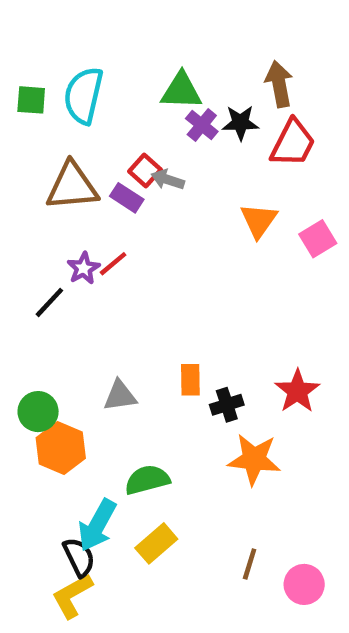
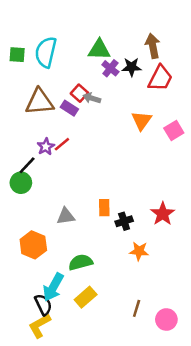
green circle: (38, 412) -> (21, 183), moved
orange star: (254, 459) -> (139, 251), size x0.7

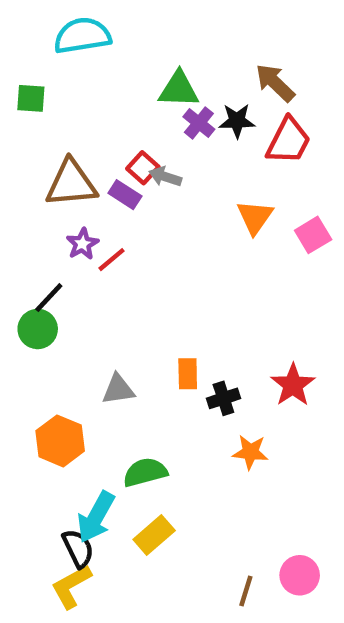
brown arrow: (153, 46) -> (275, 83), turned -35
cyan semicircle: (46, 52) -> (82, 36), moved, turned 68
purple star: (46, 147) -> (82, 244), moved
brown line: (137, 308) -> (246, 591), moved

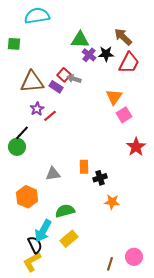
pink square: (313, 235) -> (124, 115), moved
red star: (293, 385) -> (136, 147), moved

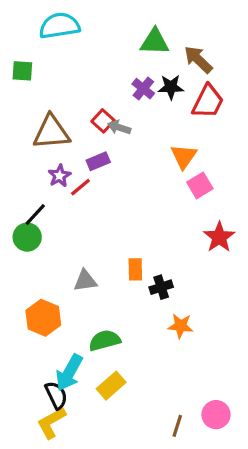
green triangle: (80, 40) -> (155, 42), moved
purple rectangle: (56, 87) -> (98, 161), moved, turned -56

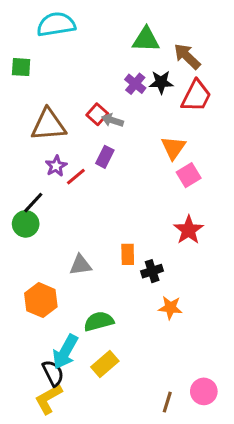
purple rectangle: (98, 161) -> (105, 157), moved, turned -40
red star: (219, 237) -> (189, 230), moved

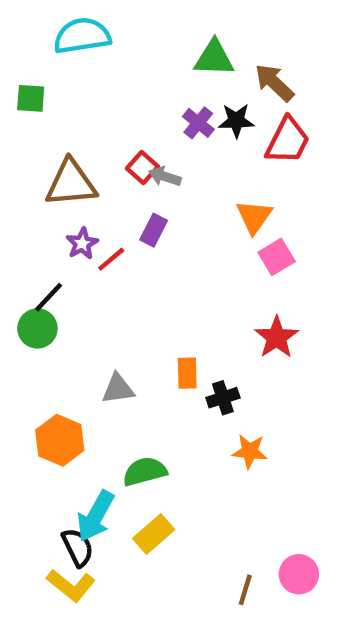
yellow L-shape: (48, 399) -> (71, 585), turned -112

